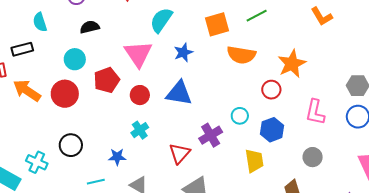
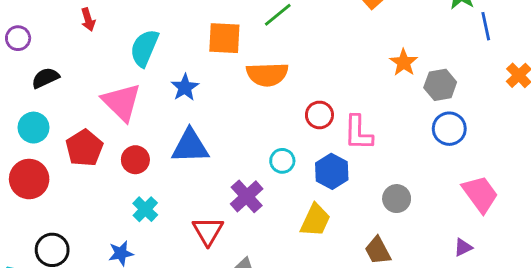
orange square: (217, 24) -> (224, 38), turned 30
orange star: (292, 64) -> (404, 62), moved, size x0.7
pink L-shape: (315, 112) -> (358, 133), moved
yellow trapezoid: (254, 161) -> (315, 220), turned 45

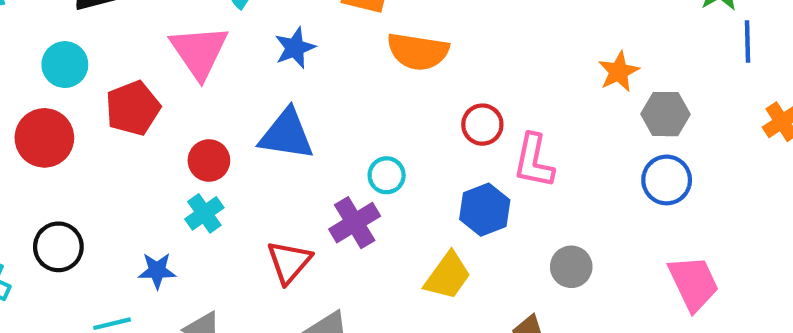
red circle: (135, 160) -> (209, 161), moved
cyan circle: (282, 161) -> (387, 175), moved

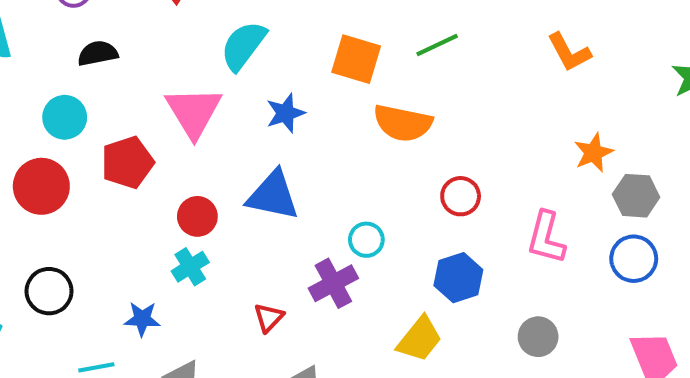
pink L-shape: (534, 161) -> (546, 238), moved
red triangle: (289, 262) -> (269, 317), size x0.7

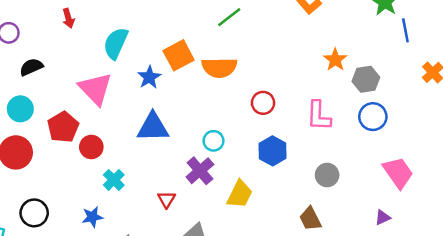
orange square: (356, 59) -> (179, 55), moved, turned -32
red circle: (197, 216) -> (91, 147), moved
yellow trapezoid: (420, 339) -> (240, 194), moved

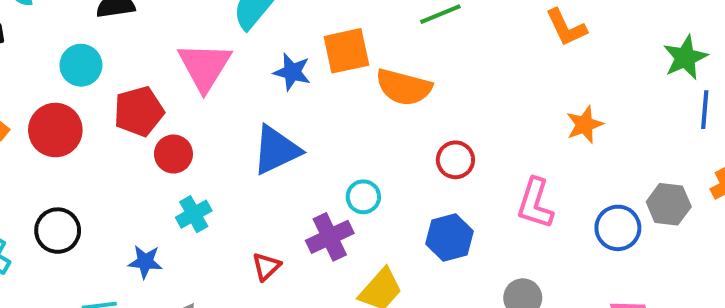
blue star: (149, 77) -> (292, 72), turned 30
gray hexagon: (366, 79) -> (669, 204), moved
blue triangle: (153, 127) -> (276, 150), turned -40

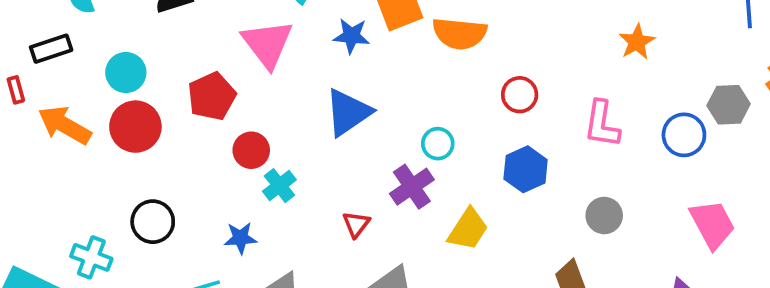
cyan circle: (81, 65) -> (126, 73), moved
red circle: (173, 154) -> (251, 150), moved

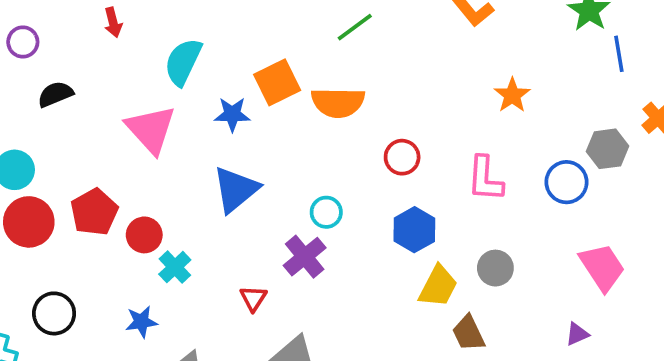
red pentagon: (212, 96) -> (94, 212), moved
yellow trapezoid: (468, 229) -> (438, 286), moved

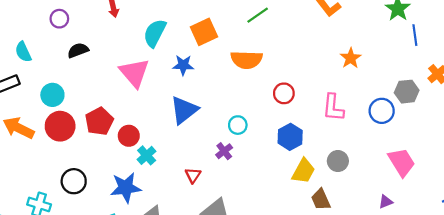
orange square: (277, 82) -> (204, 32), moved
purple cross: (305, 257) -> (224, 151), size x0.7
blue star: (141, 322) -> (126, 188), size x1.6

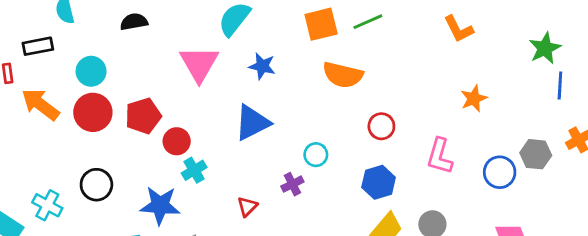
orange square: (204, 32) -> (321, 24), moved

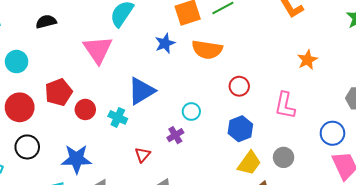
blue star: (262, 66) -> (165, 43), moved, turned -30
red circle: (93, 112) -> (20, 107), moved
cyan cross: (194, 170) -> (118, 117), moved, turned -30
blue circle: (500, 172) -> (332, 133), moved

